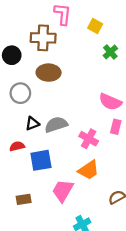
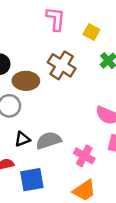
brown cross: (43, 38) -> (62, 65), moved, turned 30
brown ellipse: (49, 73) -> (26, 81), moved

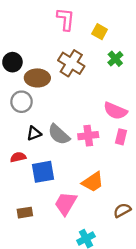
gray semicircle: (49, 140) -> (59, 135), turned -120
pink cross: (84, 156) -> (88, 136), moved, turned -36

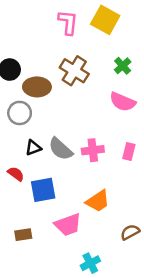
yellow square: (100, 32) -> (105, 20), moved, size x1.6
pink semicircle: (115, 111) -> (123, 102), moved
red semicircle: (18, 157) -> (16, 174), turned 49
pink trapezoid: (66, 204) -> (68, 225), turned -140

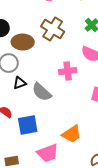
black triangle: (33, 148) -> (20, 83), moved
pink cross: (93, 150) -> (68, 71), moved

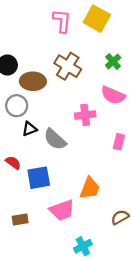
orange trapezoid: (72, 134) -> (90, 188), turned -35

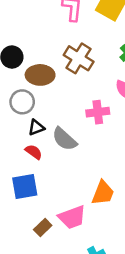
red semicircle: (13, 163) -> (34, 152), moved
blue square: (39, 178) -> (25, 186), moved
brown rectangle: (20, 220) -> (43, 228), moved, turned -35

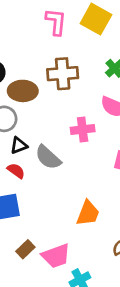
brown cross: (79, 58) -> (63, 74), turned -36
pink trapezoid: (72, 217) -> (56, 256), moved

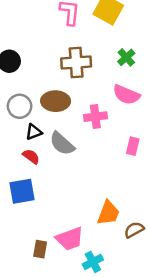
brown ellipse: (23, 91) -> (56, 101), moved
orange trapezoid: (88, 213) -> (108, 213), moved
brown rectangle: (25, 249) -> (40, 249), moved, turned -36

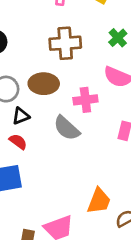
gray semicircle: (62, 144) -> (67, 128), moved

